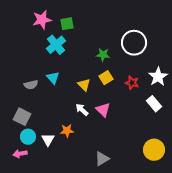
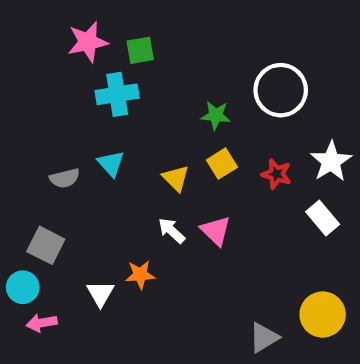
cyan cross: (56, 45) -> (117, 94), turned 30
cyan circle: (28, 137) -> (23, 287), moved
gray triangle: (102, 159) -> (264, 338), moved

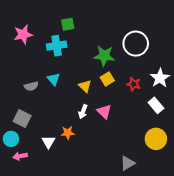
pink star: (88, 42) -> (23, 34), moved
green star: (216, 115) -> (104, 56), size x1.5
white arrow: (172, 231) -> (83, 112), turned -112
yellow circle: (323, 315) -> (156, 139), moved

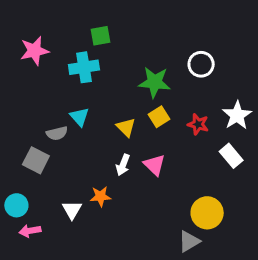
white circle: (136, 44) -> (201, 64), size x0.7
gray semicircle: (31, 86) -> (57, 133), moved
gray square: (22, 119) -> (36, 160), moved
yellow circle: (156, 139) -> (207, 213), moved

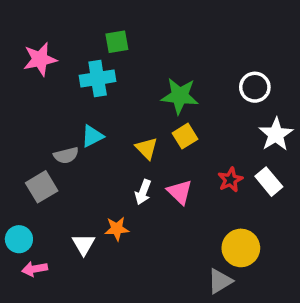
white circle: (201, 64) -> (255, 87), moved
cyan triangle: (79, 117) -> (92, 136), turned 45
red star: (198, 124) -> (230, 180), moved, turned 30
gray square: (36, 160) -> (42, 187), turned 32

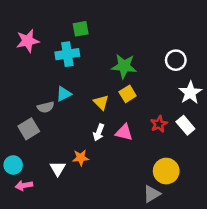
pink triangle: (180, 192) -> (124, 132), turned -30

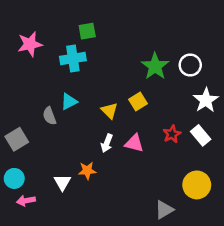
green star: (124, 66) -> (155, 66), moved, turned 30
gray semicircle: (46, 107) -> (49, 116), turned 84
gray square: (29, 129) -> (17, 139), moved
yellow circle: (166, 171) -> (197, 185), moved

